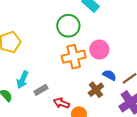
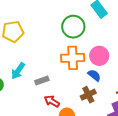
blue semicircle: (109, 75) -> (94, 75), moved
gray rectangle: (41, 90) -> (42, 81), moved

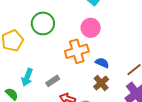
green circle: (73, 27) -> (43, 23), moved
pink circle: (99, 56) -> (91, 28), moved

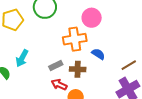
gray rectangle: (53, 81) -> (56, 65), moved
brown cross: (101, 83) -> (78, 69), moved, turned 35

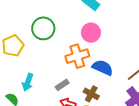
blue semicircle: (98, 54) -> (103, 68), size x1.5
brown cross: (78, 69) -> (91, 94), moved, turned 35

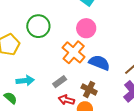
orange cross: (77, 56) -> (74, 52), turned -30
cyan arrow: (28, 82) -> (25, 81), turned -114

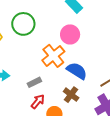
brown cross: (89, 89) -> (71, 95), moved
red arrow: (66, 100) -> (38, 101), turned 105

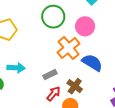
green circle: (23, 24) -> (53, 17), moved
brown cross: (71, 95) -> (75, 86), moved

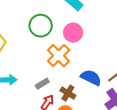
blue semicircle: (92, 63) -> (91, 78), moved

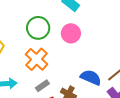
orange cross: (59, 56) -> (37, 59), moved

